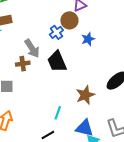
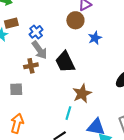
blue cross: (56, 32) -> (36, 32), moved
brown star: (85, 95) -> (82, 94), moved

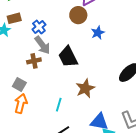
gray square: (16, 89) -> (19, 84), turned 32
cyan line: (68, 113) -> (59, 105), moved
orange arrow: (17, 123) -> (21, 104), moved

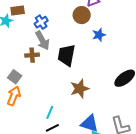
black trapezoid: (68, 57) -> (66, 55), turned 30
cyan line: (59, 105) -> (50, 112), moved

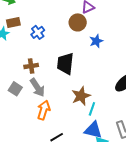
gray arrow: (42, 40) -> (37, 88), moved
orange arrow: (14, 96) -> (44, 110), moved
cyan line: (50, 112) -> (92, 109), moved

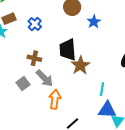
brown cross: (31, 66) -> (34, 58), turned 32
gray square: (15, 89) -> (23, 84), turned 32
brown star: (81, 96) -> (80, 65), moved

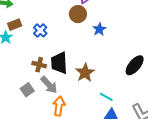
black trapezoid: (68, 50) -> (59, 63), moved
cyan line: (102, 89) -> (106, 97), turned -72

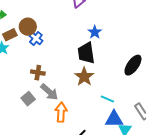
brown circle: (78, 14) -> (28, 27), moved
black trapezoid: (59, 63) -> (86, 53), moved

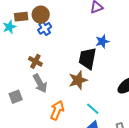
gray square: (28, 99) -> (16, 97), moved
orange arrow: (61, 112) -> (57, 110), moved

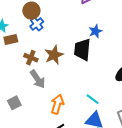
brown rectangle: (21, 17) -> (11, 40), moved
brown star: (78, 80) -> (54, 55), moved
gray square: (16, 97) -> (14, 103), moved

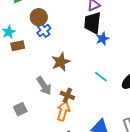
black trapezoid: (82, 50) -> (93, 23), moved
brown cross: (31, 58) -> (67, 95), moved
cyan line: (93, 99) -> (101, 77), moved

